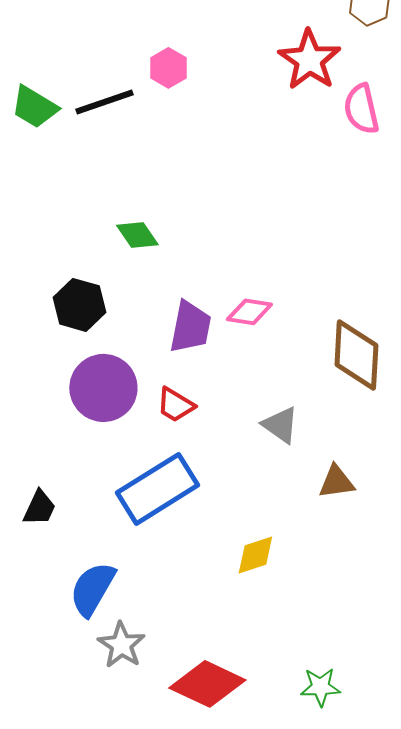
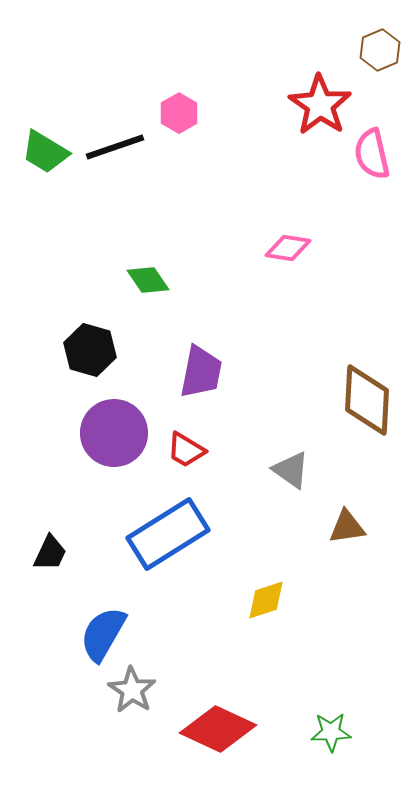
pink diamond: (249, 312) -> (288, 248), moved

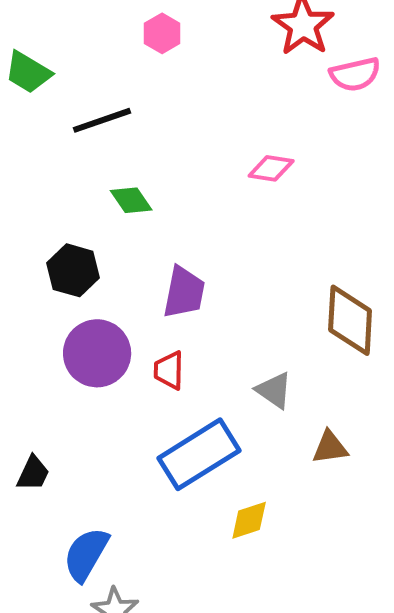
black line: (115, 147) -> (102, 120), moved
pink semicircle: (372, 154) -> (355, 74), turned -90
red trapezoid: (186, 450) -> (169, 370), turned 60
blue rectangle: (168, 534) -> (199, 454), moved

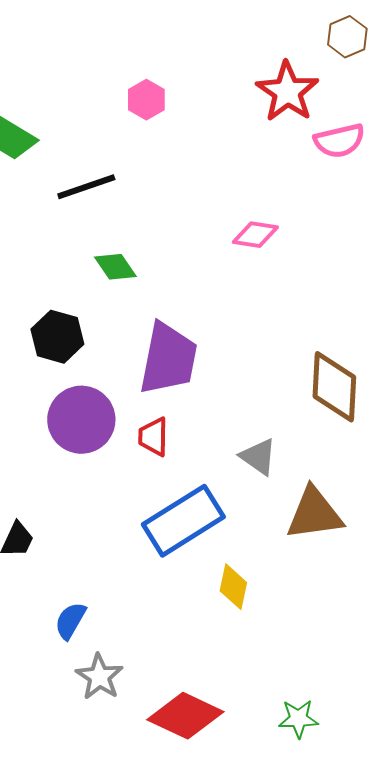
purple trapezoid: (184, 292) -> (168, 359), size x1.4
brown triangle: (330, 447) -> (314, 514), size x1.6
yellow diamond: (249, 520) -> (233, 587), turned -60
blue semicircle: (86, 554) -> (70, 621), size x0.7

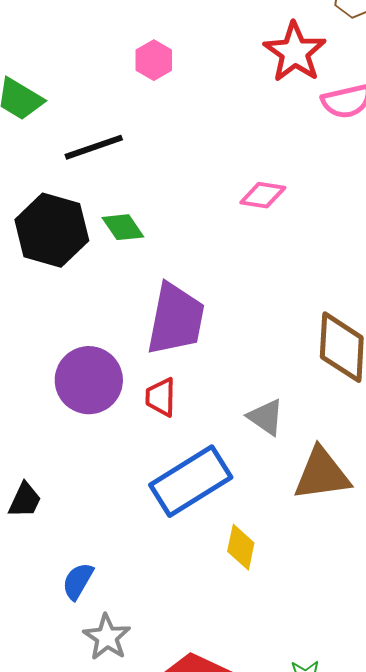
black hexagon: (57, 337) -> (52, 230), moved, size x1.4

